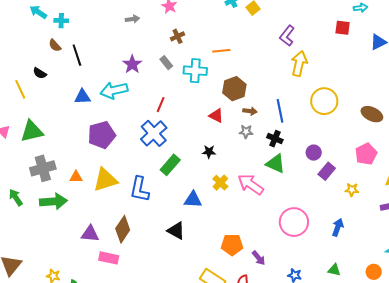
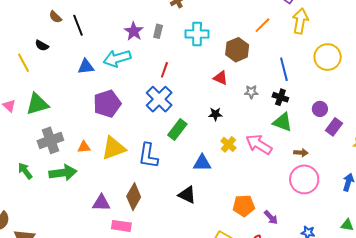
orange line: (221, 51) -> (262, 25), moved, turned -36
gray rectangle: (166, 63) -> (158, 31), moved, turned 56
brown arrow: (250, 111) -> (301, 153), moved

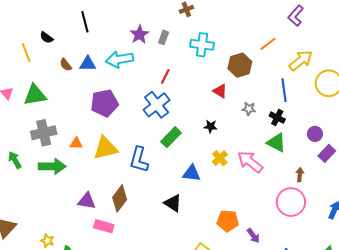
brown semicircle: (55, 17) -> (66, 65), moved
yellow arrow: (300, 21) -> (301, 60), moved, turned 35
brown arrow: (301, 153) -> (300, 175), moved, turned -96

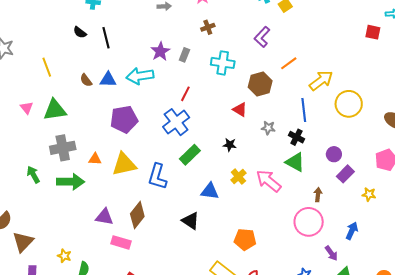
purple L-shape: (296, 16) -> (262, 37), moved
black semicircle: (47, 38) -> (80, 32), moved
purple arrow: (253, 236) -> (331, 253), moved

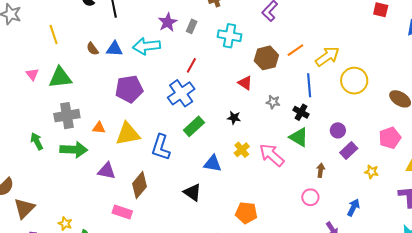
orange line: (289, 63) -> (295, 50), moved
purple triangle: (104, 217) -> (107, 171), moved
pink circle: (309, 222) -> (310, 197), size x0.6

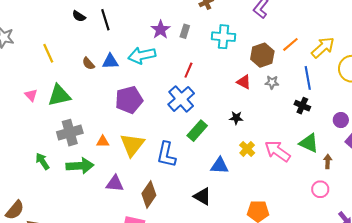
gray star: (273, 102) -> (272, 82), moved
yellow triangle: (128, 134) -> (132, 145), turned -36
green triangle: (299, 137) -> (309, 143), moved

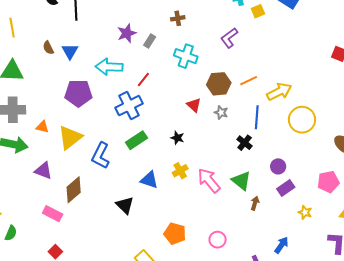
cyan arrow: (142, 55) -> (109, 67), moved
blue triangle: (110, 61) -> (70, 51), turned 48
pink circle: (320, 189) -> (218, 240), moved

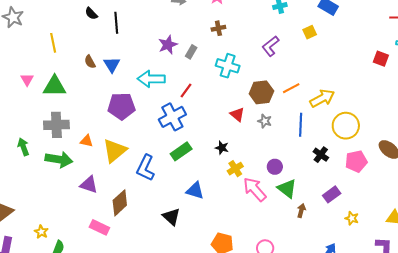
yellow square: (258, 11) -> (310, 32), moved
black cross: (245, 143) -> (321, 155), moved
purple circle: (278, 166) -> (275, 167), moved
yellow cross: (180, 171) -> (235, 169), moved
pink pentagon: (328, 182) -> (356, 161), moved

